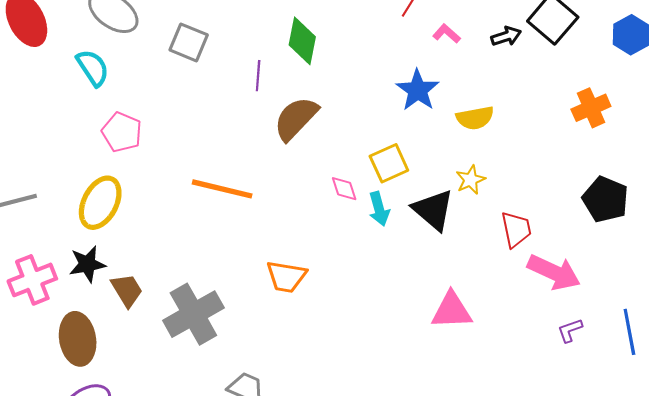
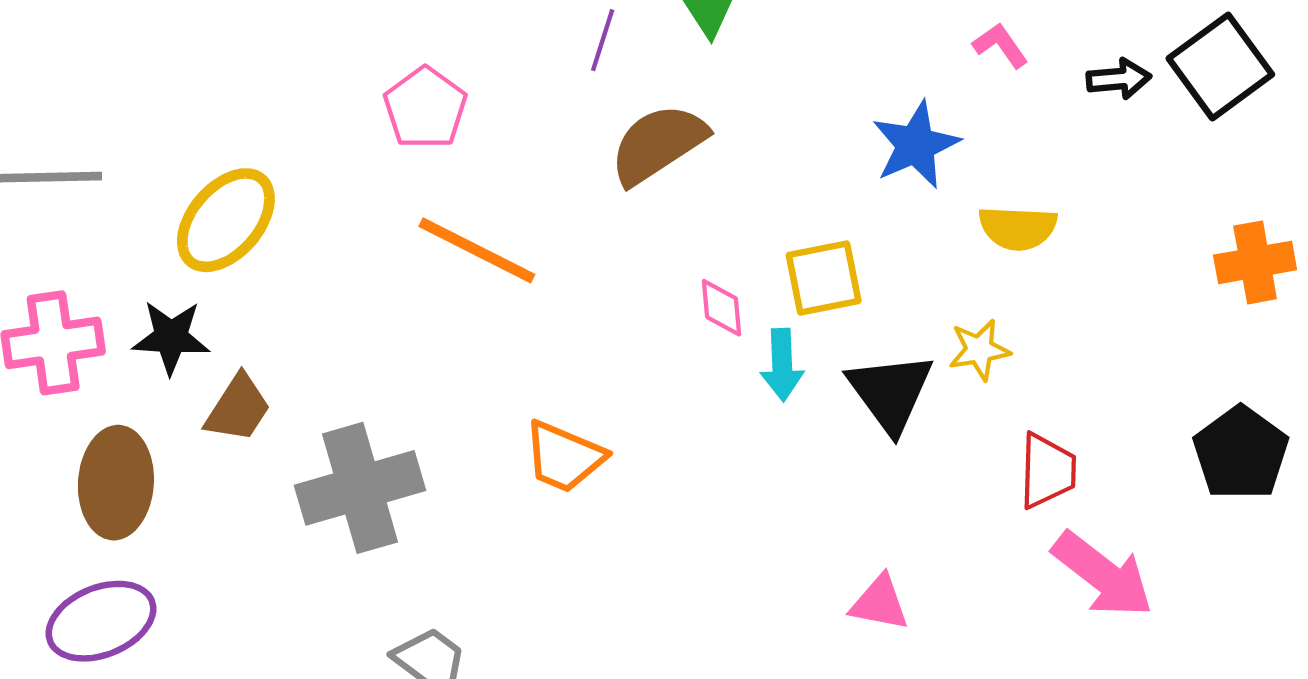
pink pentagon: (122, 132) -> (425, 108), moved
brown trapezoid: (127, 290) -> (238, 408), turned 51
pink triangle: (452, 311) -> (879, 603), size x0.7

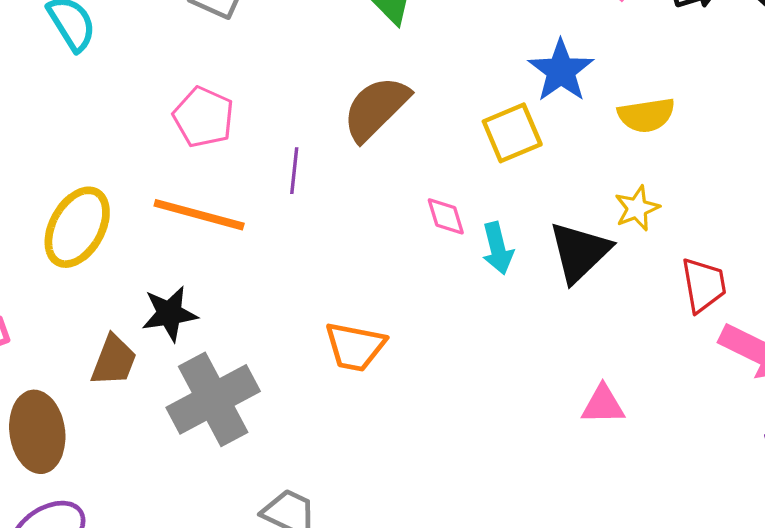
purple line: (603, 40) -> (294, 171), moved
orange line: (477, 250) -> (199, 215), moved
yellow square: (824, 278) -> (512, 133), moved
black star: (171, 337) -> (170, 314), moved
black triangle: (890, 392) -> (579, 252), turned 34

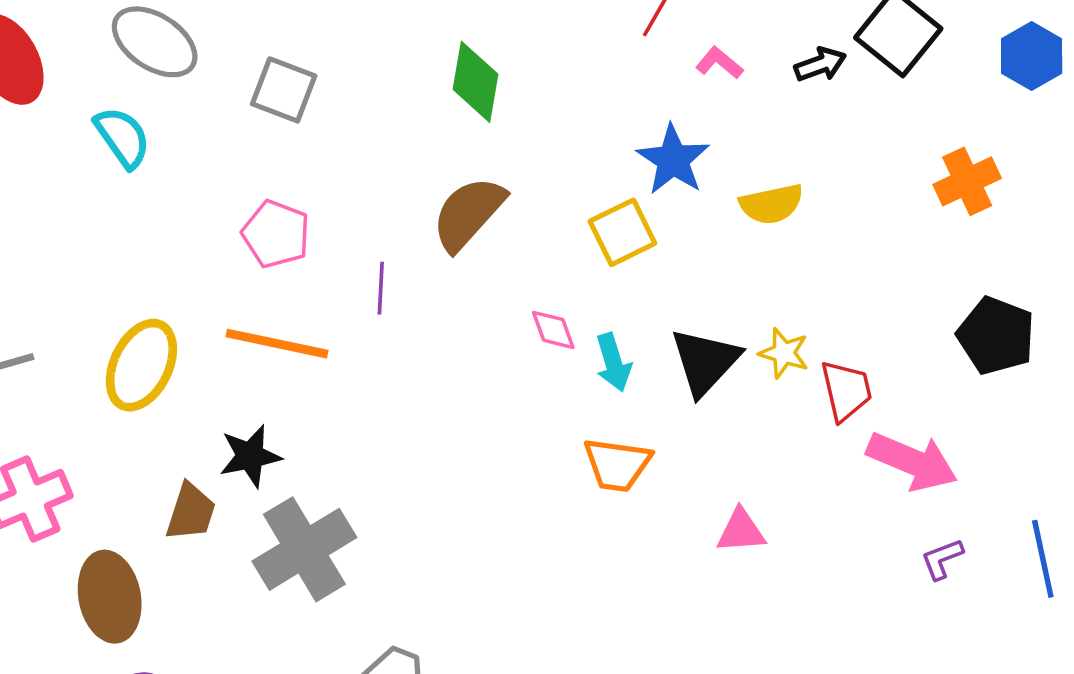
yellow star: (637, 208) -> (784, 353), moved, turned -30
orange trapezoid: (355, 347) -> (617, 465), moved

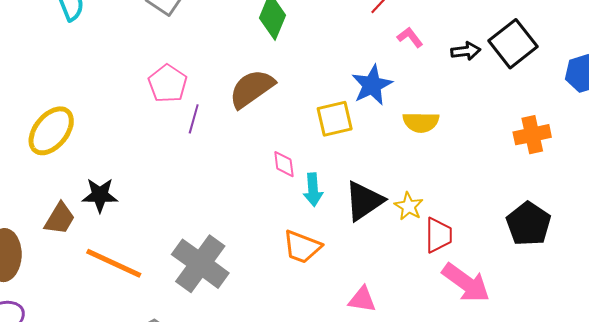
pink pentagon: (276, 234) -> (168, 83), moved
orange line: (277, 344) -> (114, 263), moved
gray cross: (304, 549) -> (200, 264), moved, turned -36

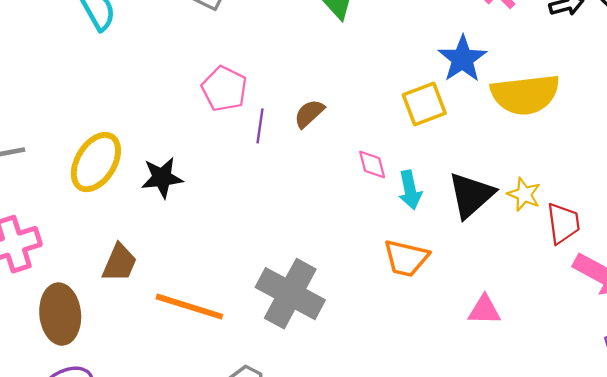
brown semicircle: (252, 89) -> (309, 114), moved, size x0.6
yellow semicircle: (421, 122) -> (525, 94), size x1.6
black star: (100, 195) -> (162, 178), moved

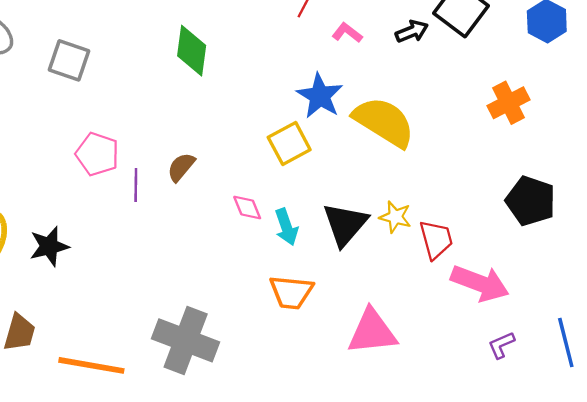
yellow semicircle: (525, 94) -> (384, 122), turned -134
pink triangle: (484, 310) -> (372, 332), size x1.6

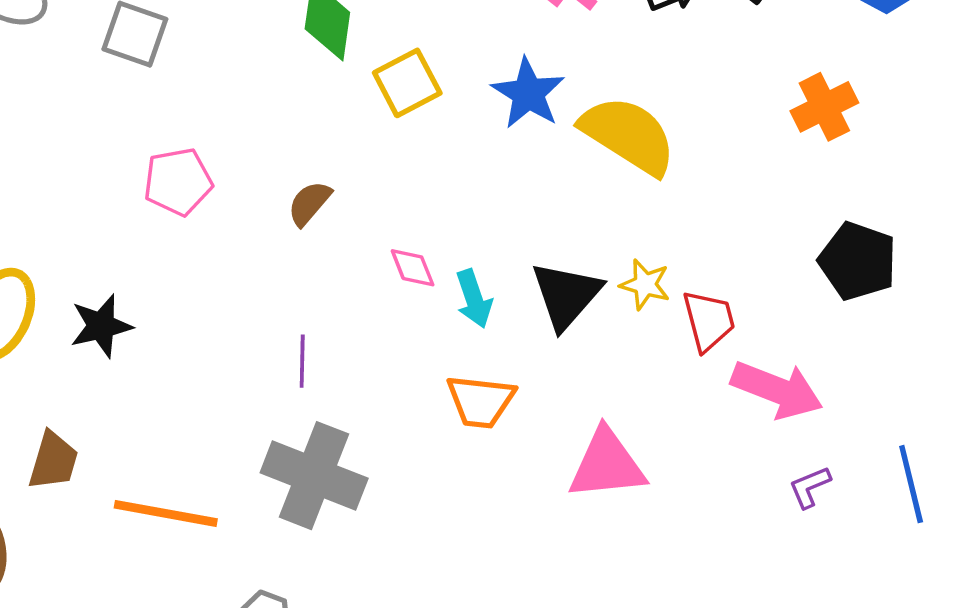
yellow square: (289, 143) -> (407, 83), moved
pink pentagon: (97, 154) -> (178, 182), turned -30
purple line: (136, 185) -> (302, 361), moved

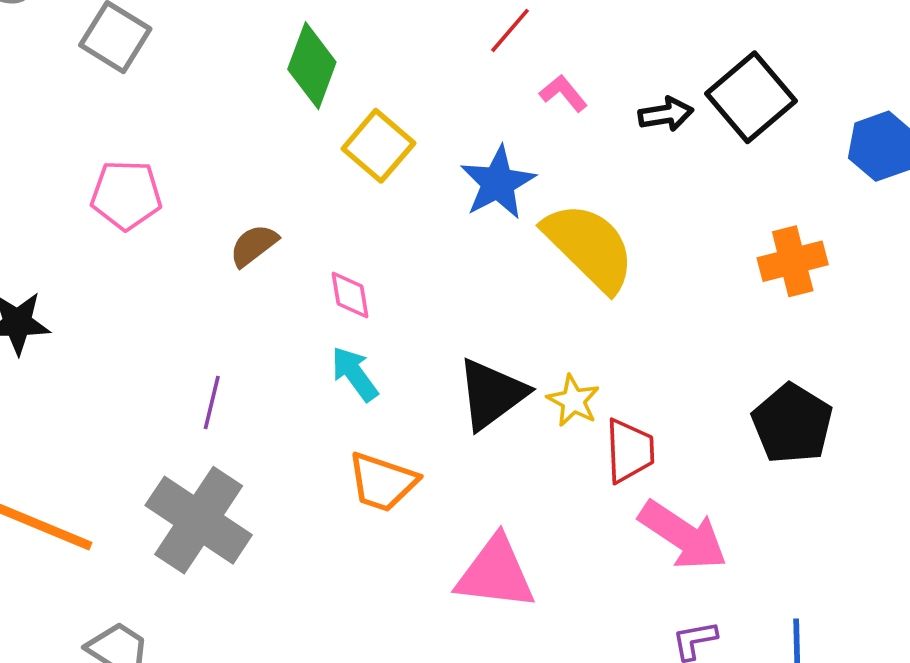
yellow square: (407, 83) -> (378, 146), turned -34
pink diamond: (413, 268) -> (350, 295), moved
cyan arrow: (474, 299) -> (355, 374), moved, turned 150

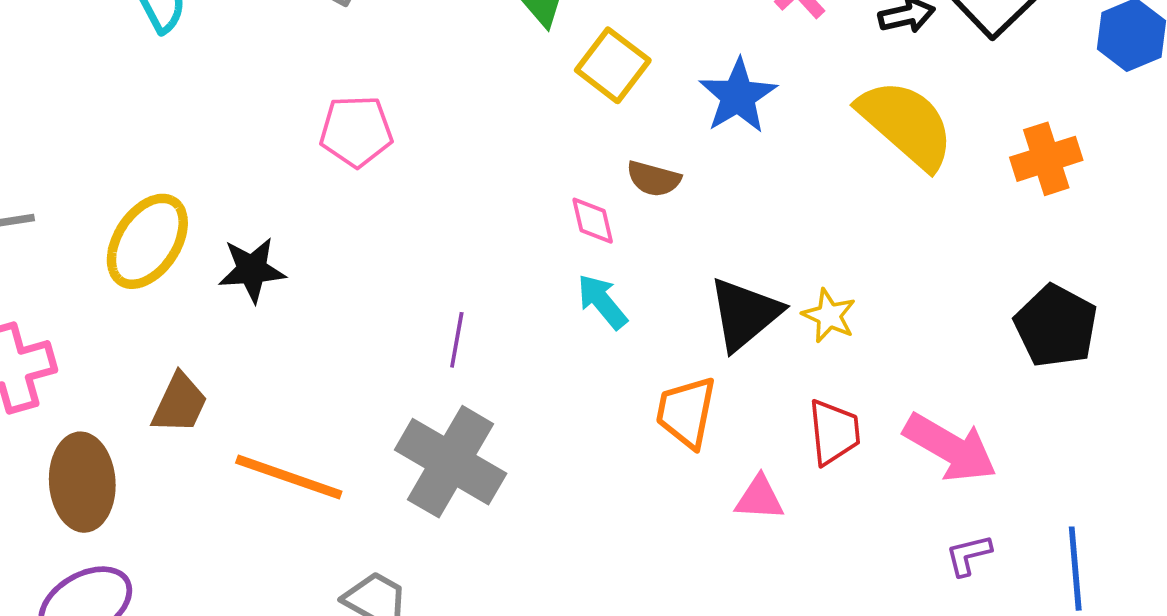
brown semicircle: (254, 245) -> (654, 179), moved, turned -124
yellow semicircle: (589, 247) -> (906, 124), moved
red trapezoid: (630, 451) -> (834, 432), moved
orange trapezoid: (382, 482) -> (686, 412), moved, turned 86
pink triangle: (496, 573) -> (759, 498), size x0.6

